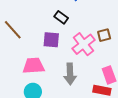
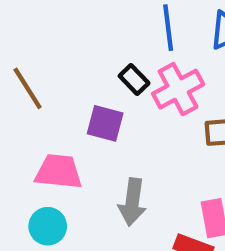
pink cross: (84, 44) -> (178, 89), moved

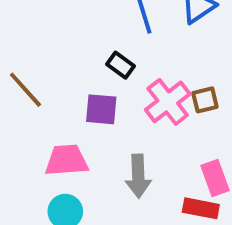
pink cross: (178, 89) -> (168, 102), moved

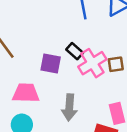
black rectangle: (121, 65) -> (75, 51), moved

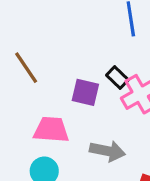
gray arrow: (69, 107) -> (107, 151), turned -85

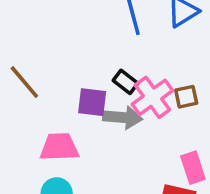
gray arrow: (107, 151) -> (123, 117), moved

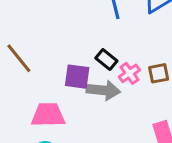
pink cross: (152, 97) -> (129, 73), size x0.6

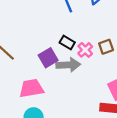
purple square: (77, 77) -> (48, 58), turned -30

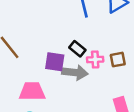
pink cross: (85, 50) -> (95, 60), turned 32
purple square: (48, 58) -> (55, 62), turned 30

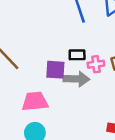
black rectangle: (77, 49) -> (77, 55), turned -35

